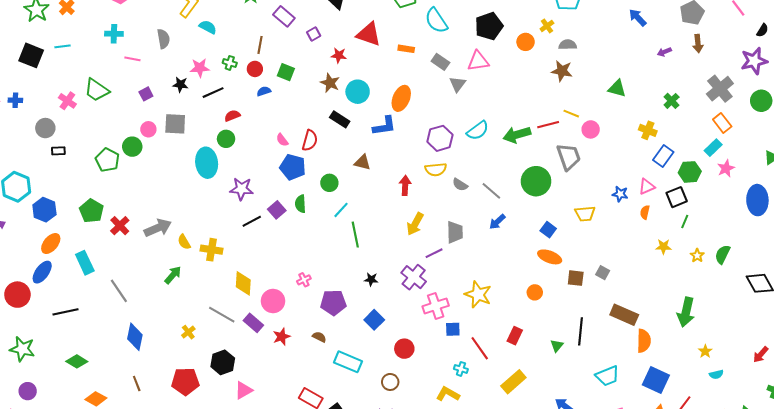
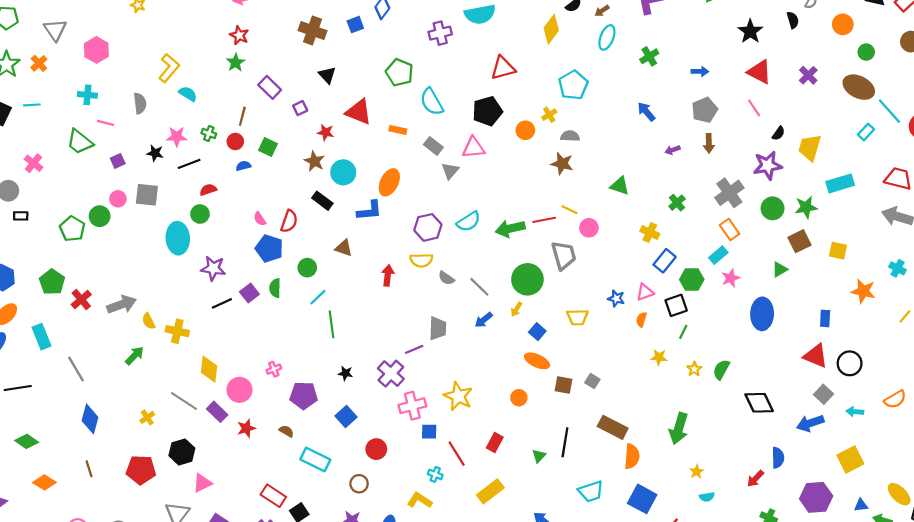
green trapezoid: (97, 90) -> (80, 142), moved
yellow arrow: (415, 224) -> (516, 309), moved, size x0.6

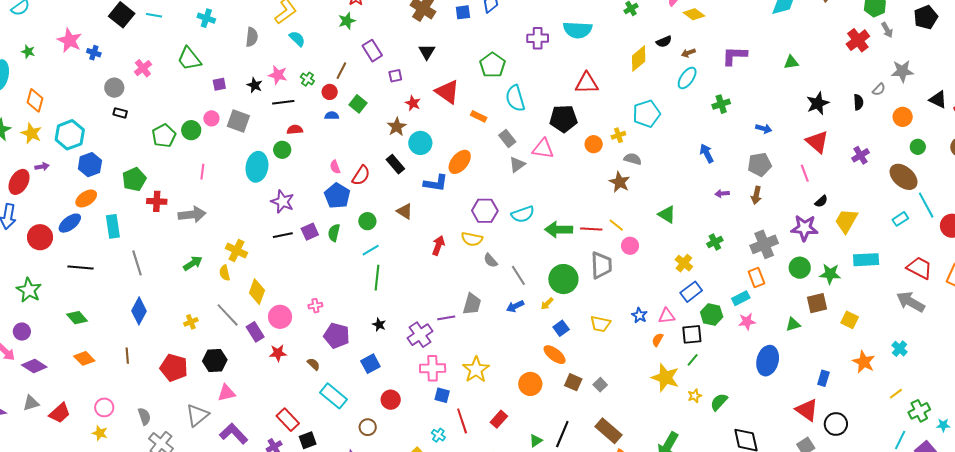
pink line: (105, 123) -> (202, 172), moved, turned 70
red cross: (81, 300) -> (157, 201), turned 30
yellow semicircle: (149, 321) -> (225, 273), moved
yellow star: (659, 357) -> (665, 378), size x1.8
orange circle: (519, 398) -> (530, 384), size x1.5

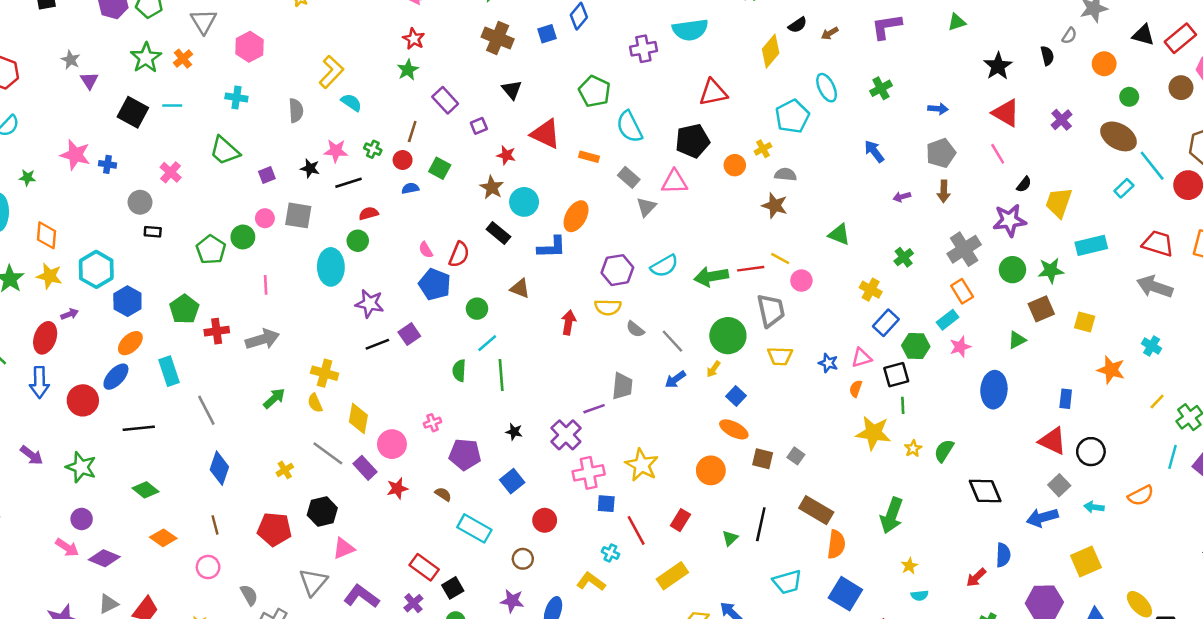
cyan ellipse: (687, 78) -> (827, 88), moved, turned -50
green semicircle: (334, 233) -> (459, 371), moved
yellow trapezoid: (600, 324) -> (780, 356), moved
green line: (693, 360) -> (903, 405), turned -32
pink circle: (104, 407) -> (208, 567), moved

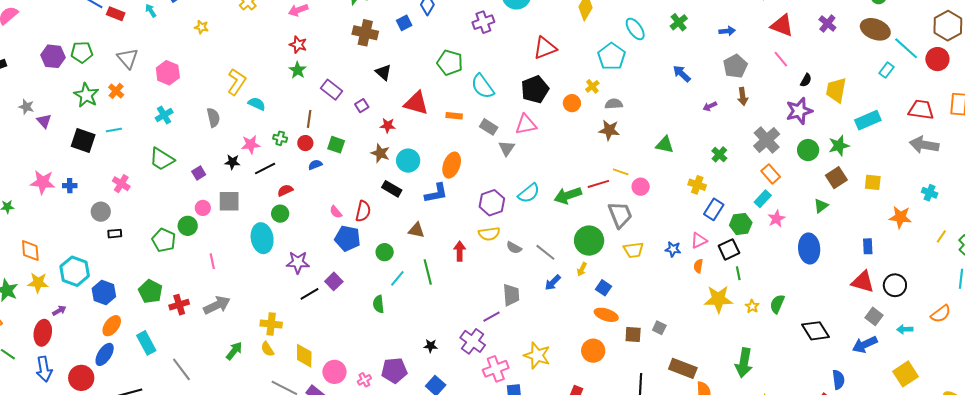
cyan cross: (236, 98) -> (164, 115), turned -30
green line: (501, 375) -> (428, 272), moved
pink cross: (432, 423) -> (364, 380), moved

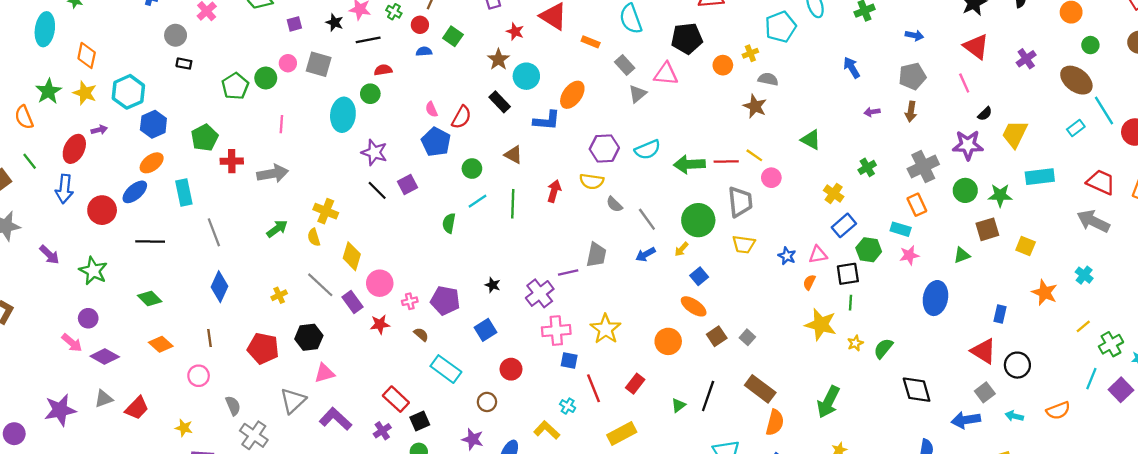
cyan rectangle: (763, 199) -> (901, 229), turned 48
black line: (310, 294) -> (377, 190), turned 60
brown square: (633, 334) -> (717, 336), turned 36

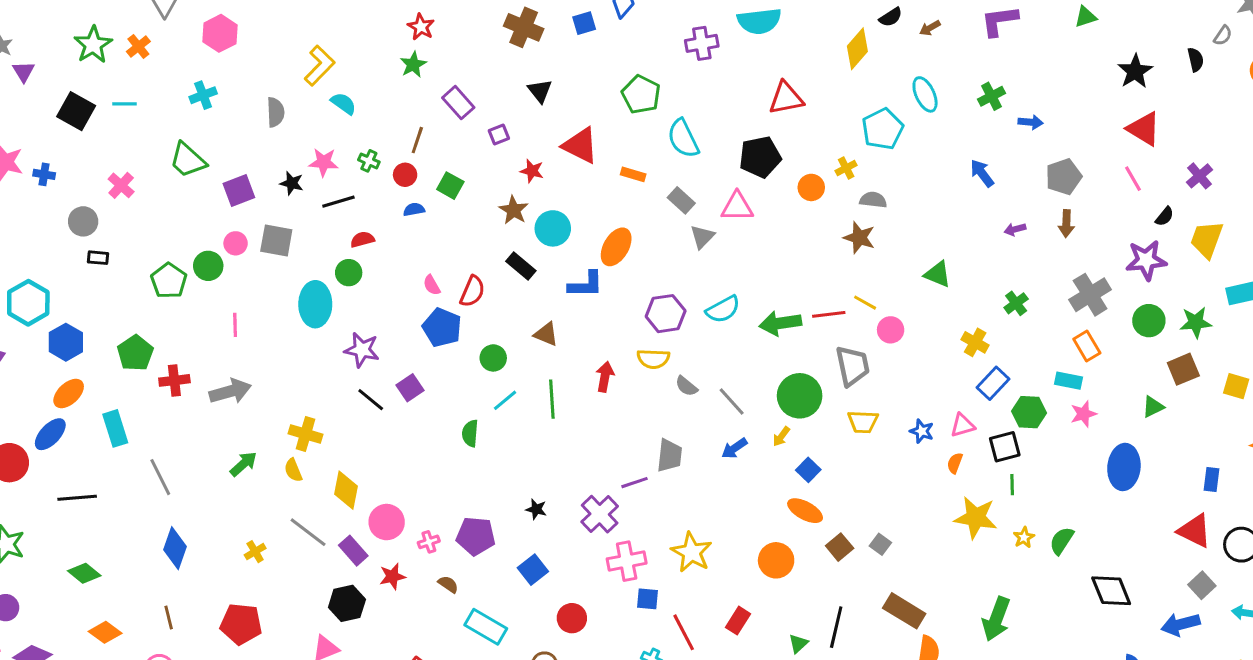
purple square: (294, 24) -> (239, 191), size x1.5
blue arrow: (914, 35) -> (1031, 122), moved
purple cross: (1026, 59) -> (1199, 176), moved
black hexagon: (309, 337) -> (347, 603), moved

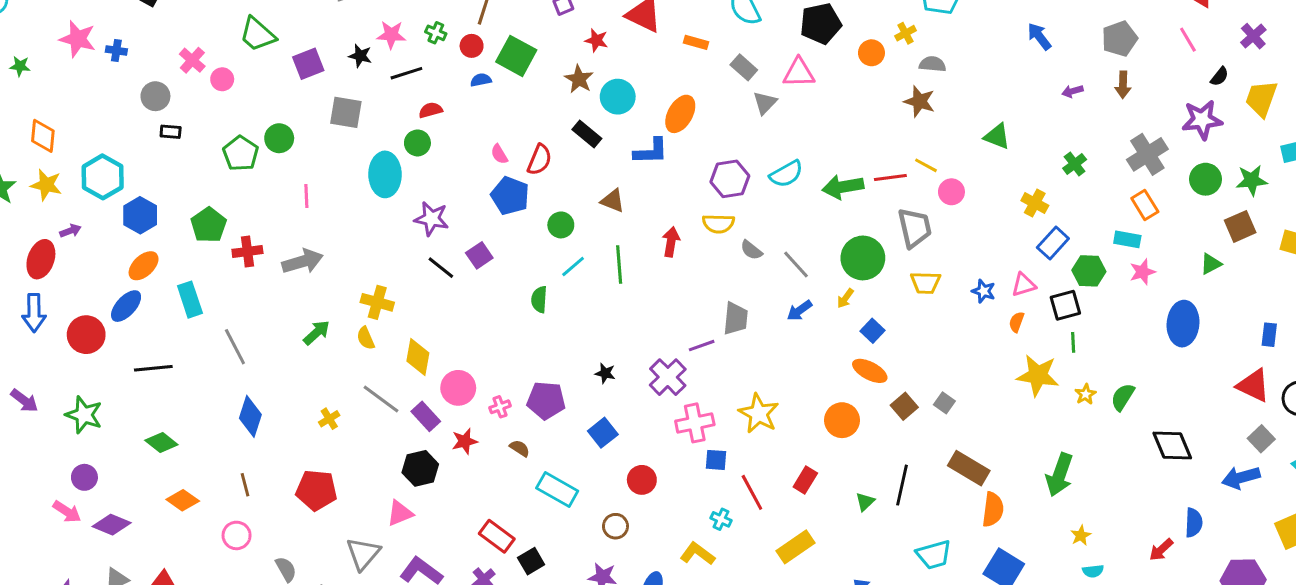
green square: (450, 186) -> (516, 56), size x1.5
pink circle: (236, 243) -> (222, 79), moved

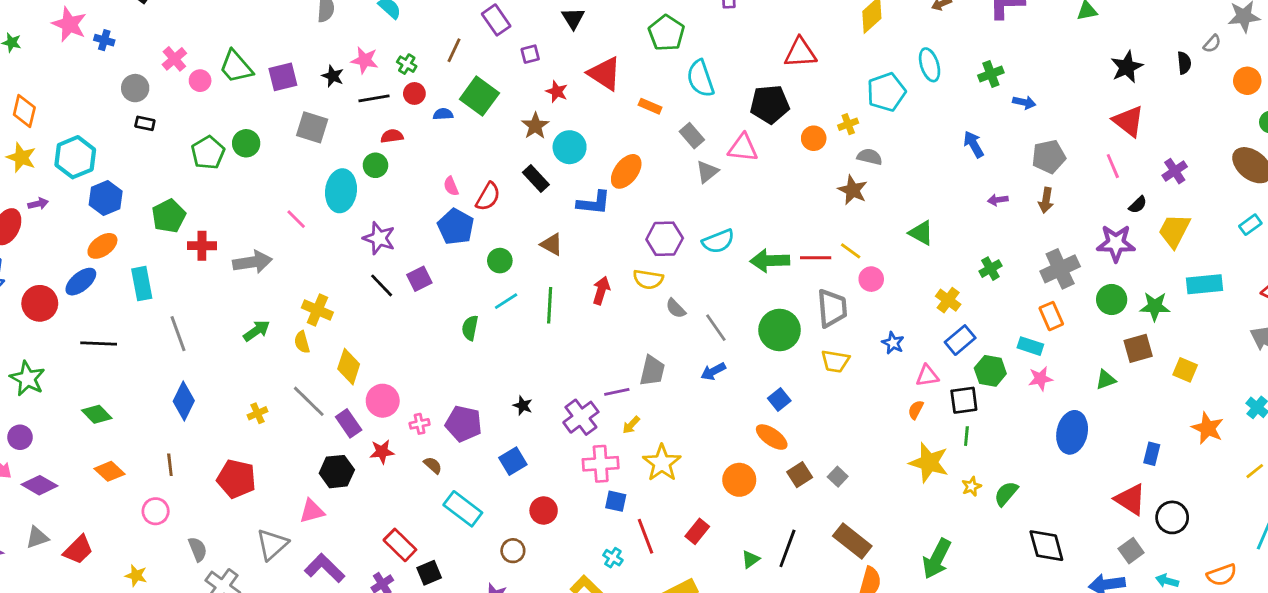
green trapezoid: (257, 34) -> (236, 67), moved
red circle: (472, 46) -> (414, 93), moved
pink line: (306, 196) -> (296, 219), moved, turned -50
blue star: (984, 291) -> (893, 343), moved
yellow arrow: (845, 298) -> (631, 425), moved

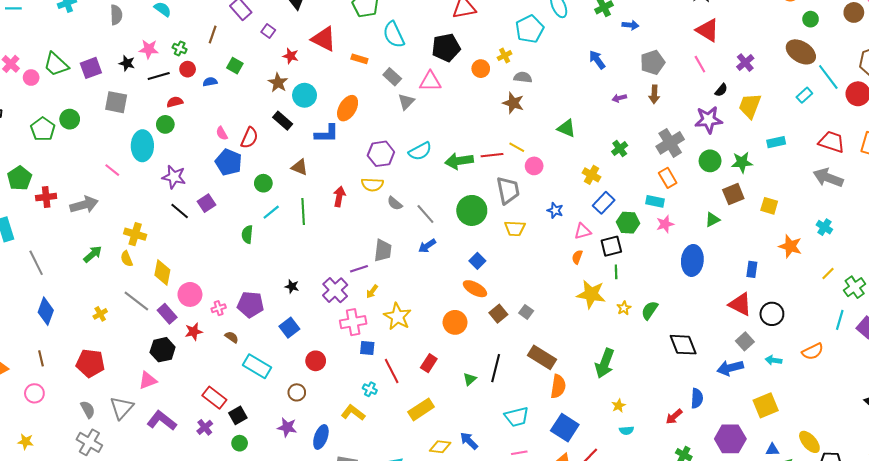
purple square: (530, 54) -> (268, 31), turned -32
green square: (479, 96) -> (235, 66), size x0.6
cyan rectangle: (1204, 284) -> (776, 142), size x0.7
gray semicircle: (198, 549) -> (88, 409), moved

